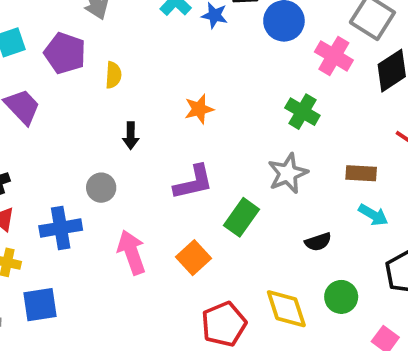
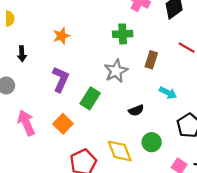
green cross: (302, 112) -> (123, 34), turned -30
brown rectangle: (361, 173) -> (151, 60), moved, turned -72
purple L-shape: (193, 182) -> (61, 79), turned -50

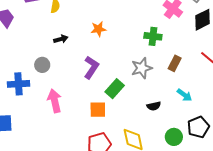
black arrow: (22, 54) -> (61, 39), turned -112
orange square: (63, 124) -> (98, 110), moved, turned 36
green circle: (152, 142) -> (174, 137), moved

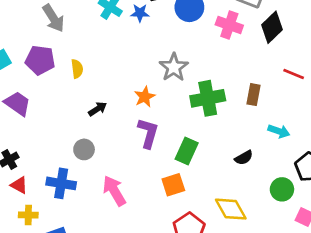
orange star: (98, 29) -> (145, 97), moved
green cross: (153, 36) -> (208, 98), moved, size x1.4
gray star: (142, 68) -> (174, 67), moved
blue cross: (18, 84) -> (61, 183), turned 30

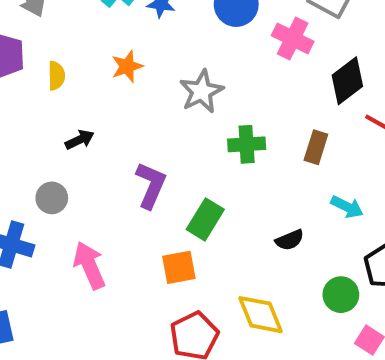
black diamond: (272, 27) -> (347, 81), moved
orange star: (145, 97) -> (127, 66), moved
green cross: (208, 98) -> (247, 144), size x0.7

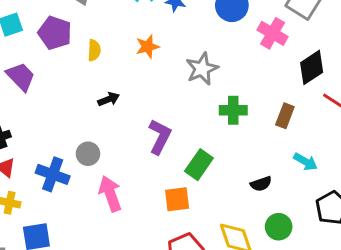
gray circle: (52, 198) -> (88, 154), moved
green circle: (341, 295) -> (279, 227), moved

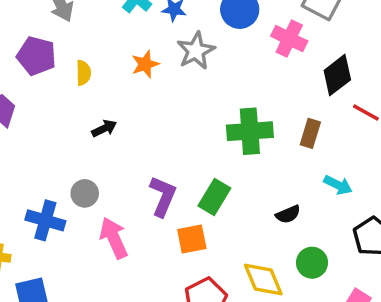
gray star: (202, 69) -> (196, 51), moved
green cross: (233, 110) -> (250, 131), size x1.4
purple L-shape: (160, 137) -> (163, 196), moved

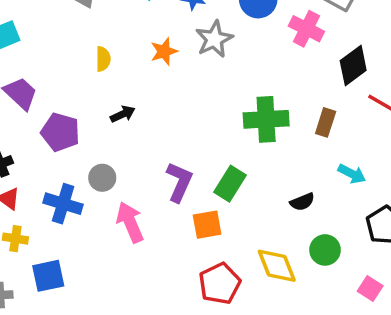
purple pentagon: (36, 56) -> (60, 132), moved

